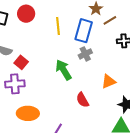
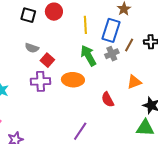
brown line: (110, 20) -> (129, 45), moved, turned -32
green arrow: (64, 70) -> (88, 56), moved
orange ellipse: (28, 113) -> (73, 80), moved

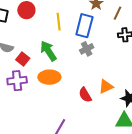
brown line: (129, 45) -> (118, 13), moved
green arrow: (88, 56) -> (48, 51), moved
orange triangle: (134, 82) -> (106, 86), moved

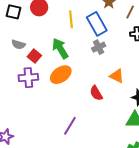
blue rectangle: (84, 26) -> (97, 24), turned -45
orange ellipse: (49, 77) -> (61, 75), turned -35
orange triangle: (106, 86) -> (117, 76), moved, turned 49

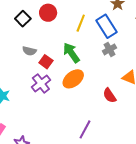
black square: (14, 12) -> (23, 19), turned 35
yellow line: (71, 19) -> (81, 23), turned 30
purple cross: (28, 78) -> (41, 83), turned -30

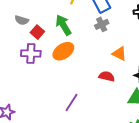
purple cross: (41, 83) -> (31, 53), turned 36
red semicircle: (110, 95) -> (107, 76), moved, turned 133

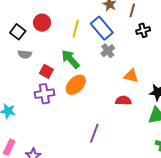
gray semicircle: (22, 20) -> (25, 54), moved

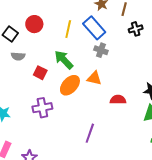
gray cross: (108, 51) -> (101, 50), turned -32
orange triangle: (131, 76) -> (94, 78), moved
purple cross: (44, 94) -> (42, 108), moved

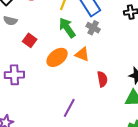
green arrow: (64, 60) -> (67, 28), moved
red semicircle: (118, 100) -> (102, 79), turned 70
purple cross: (42, 108) -> (14, 75), moved

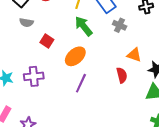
gray cross: (93, 28) -> (120, 25), moved
orange triangle: (82, 54) -> (134, 55), moved
purple line: (69, 108) -> (81, 83), moved

